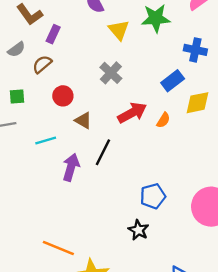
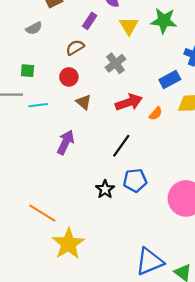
purple rectangle: (53, 34) -> (90, 21), moved
brown semicircle: (42, 64) -> (75, 47), moved
cyan line: (46, 141) -> (38, 105), moved
black line: (103, 152) -> (121, 146), moved
black star: (138, 230) -> (105, 189), moved

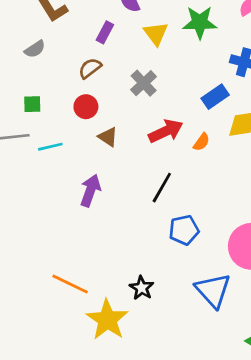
black star: (105, 189) -> (142, 288), moved
blue triangle: (149, 262) -> (213, 290), moved, turned -44

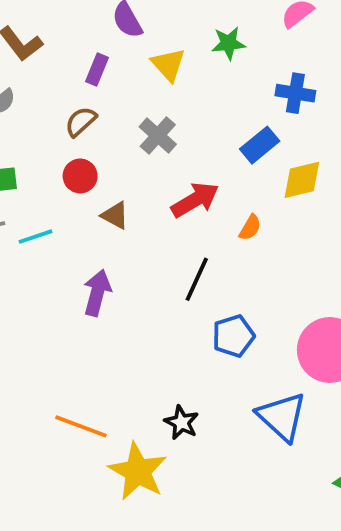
green star: (200, 22) -> (228, 43), size x0.7
orange semicircle: (202, 142) -> (250, 228), moved

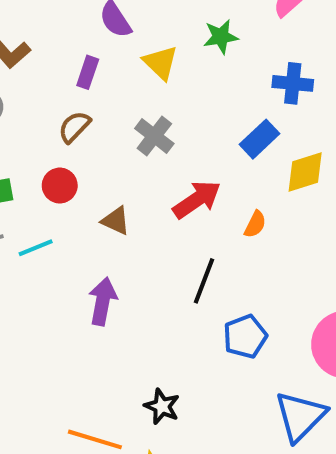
red circle: (80, 176) -> (60, 186), moved
blue triangle: (282, 417) -> (300, 416), turned 36
black star: (182, 422) -> (162, 406), moved

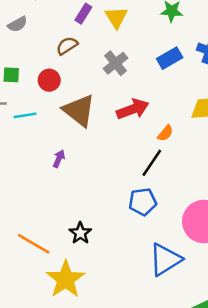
yellow triangle: (161, 63) -> (116, 17), moved
blue rectangle: (259, 139) -> (170, 58), moved
brown triangle: (116, 221) -> (79, 110), size x1.8
black line: (204, 281) -> (152, 163), moved
purple arrow: (103, 301) -> (59, 159), size x0.6

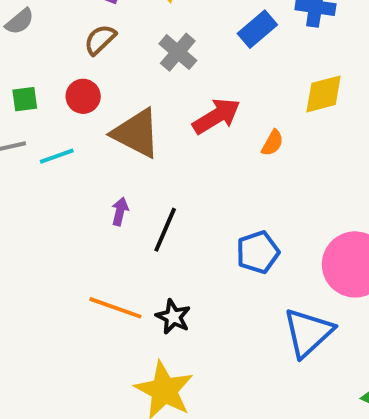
black line: (152, 163) -> (165, 230), moved
orange line: (34, 244) -> (115, 308), moved

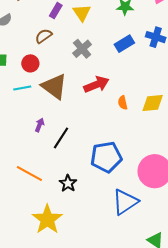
yellow diamond: (324, 94) -> (153, 103), moved
orange semicircle: (272, 143) -> (123, 103), turned 128
cyan line: (57, 156) -> (22, 88), moved
blue pentagon: (258, 252) -> (106, 157), size x1.4
black star: (173, 317) -> (68, 183), moved

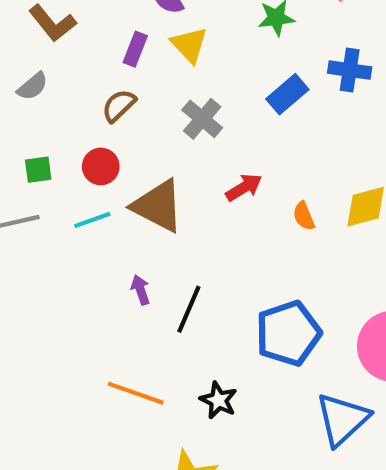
red arrow: (96, 84) -> (244, 187), size x0.7
purple arrow: (40, 125) -> (140, 290), turned -32

